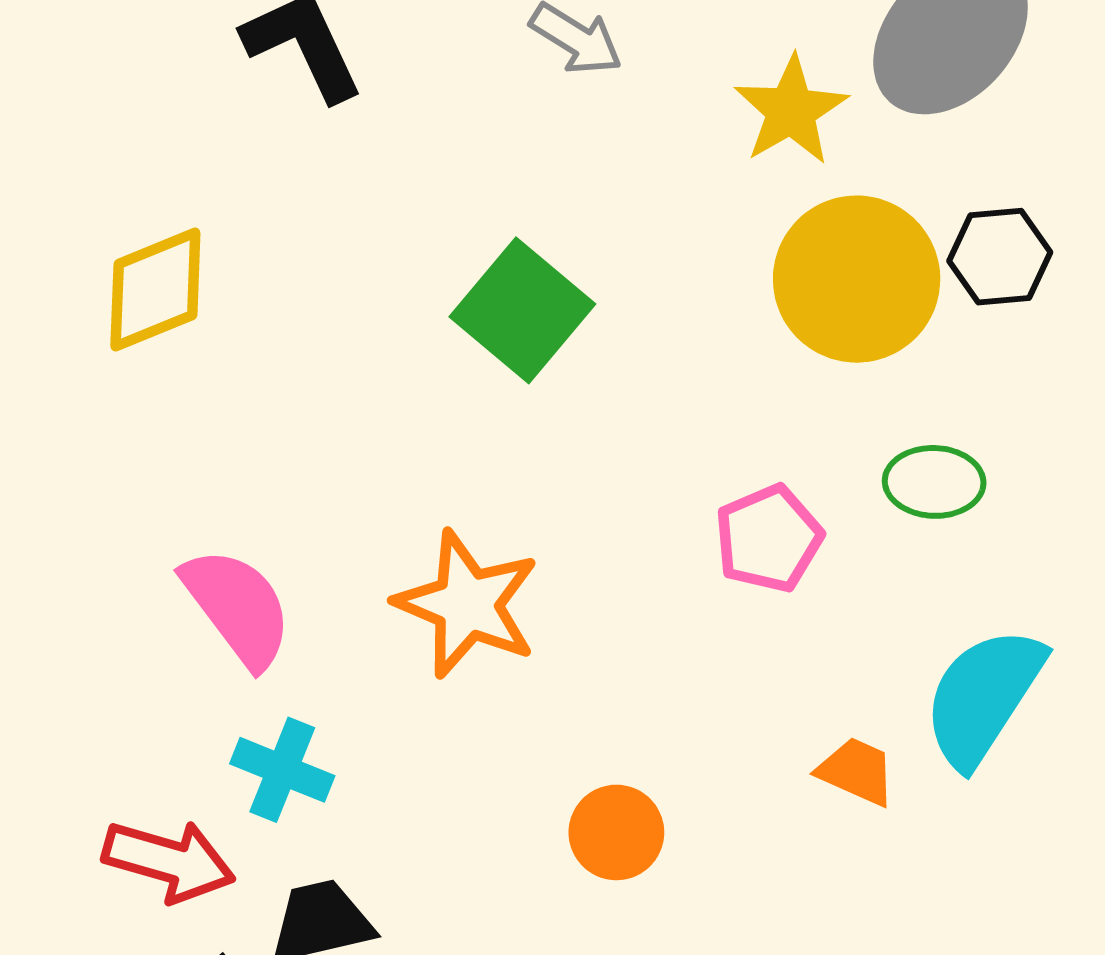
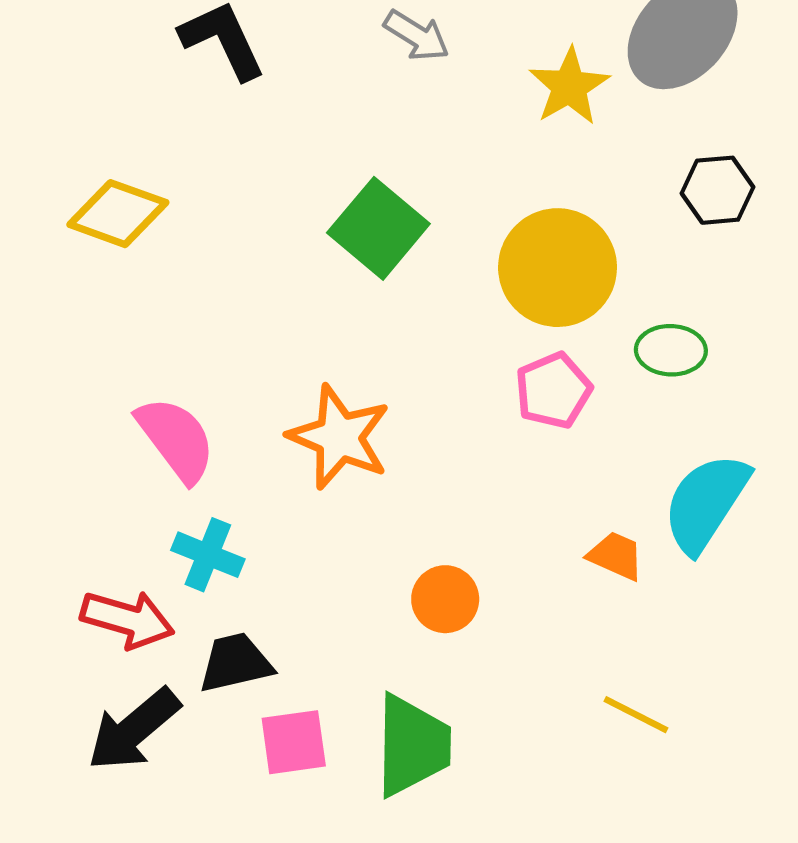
yellow circle: (857, 279) -> (558, 268), moved
yellow diamond: (155, 289) -> (118, 214), turned 42

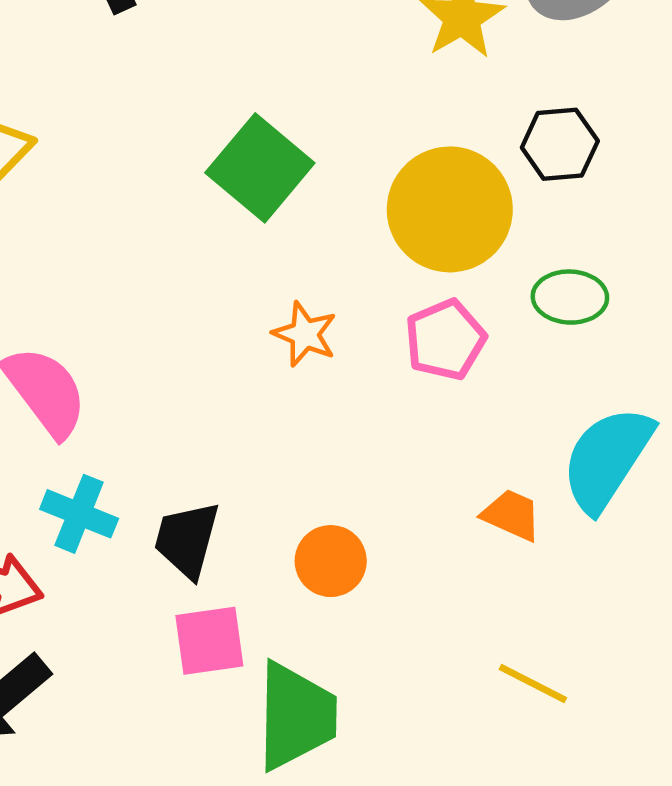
black hexagon: (718, 190) -> (560, 144), moved
orange star: (339, 437) -> (305, 334), moved, size x0.6
black trapezoid: (235, 663) -> (187, 540), moved, turned -62
pink square: (294, 742) -> (209, 641), moved

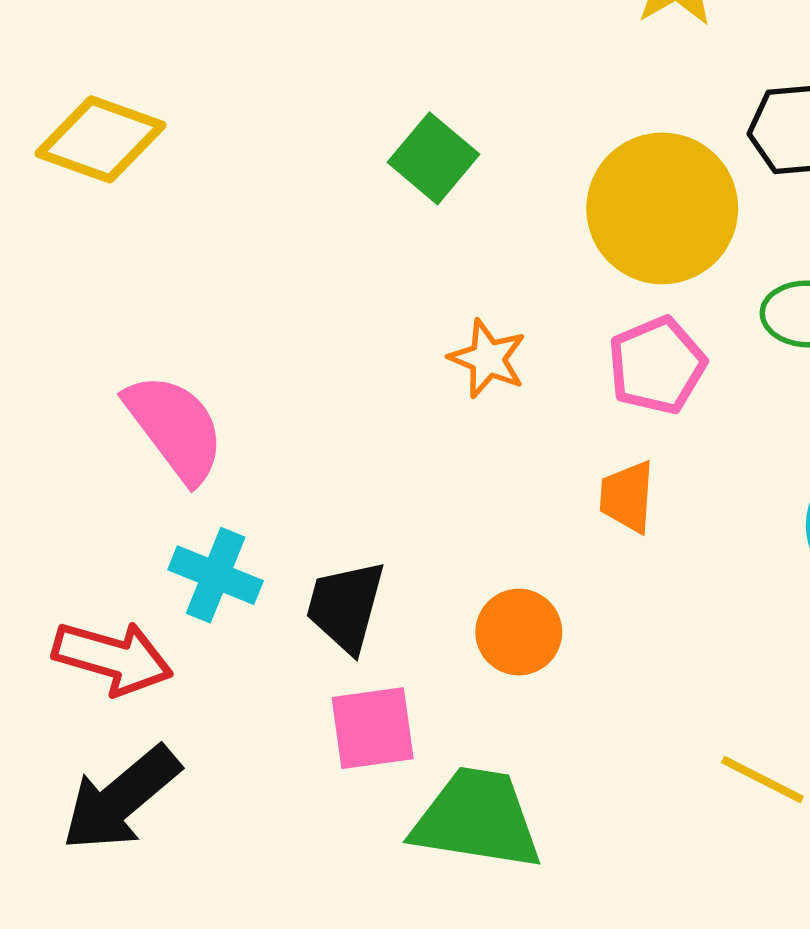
green square: (260, 168) -> (434, 158), size x0.7
orange trapezoid: (512, 515) -> (627, 497), moved, turned -110
green trapezoid: (296, 716) -> (477, 819), turned -82

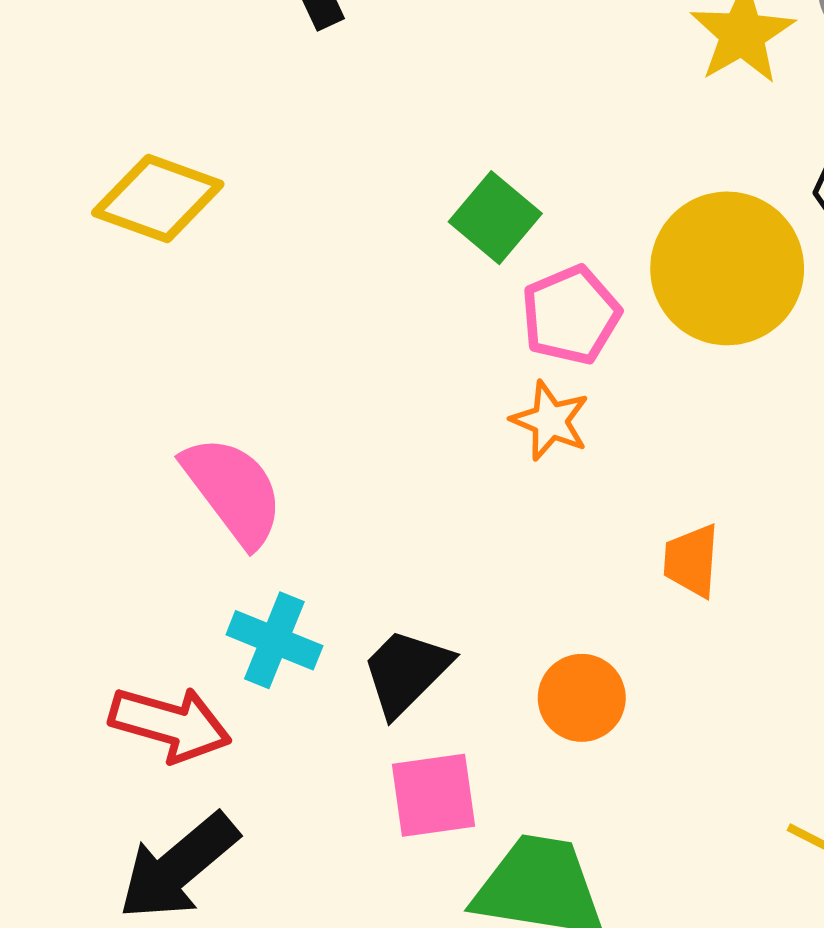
pink pentagon: (657, 365) -> (571, 315), moved
black trapezoid: (346, 606) -> (406, 672), turned 30

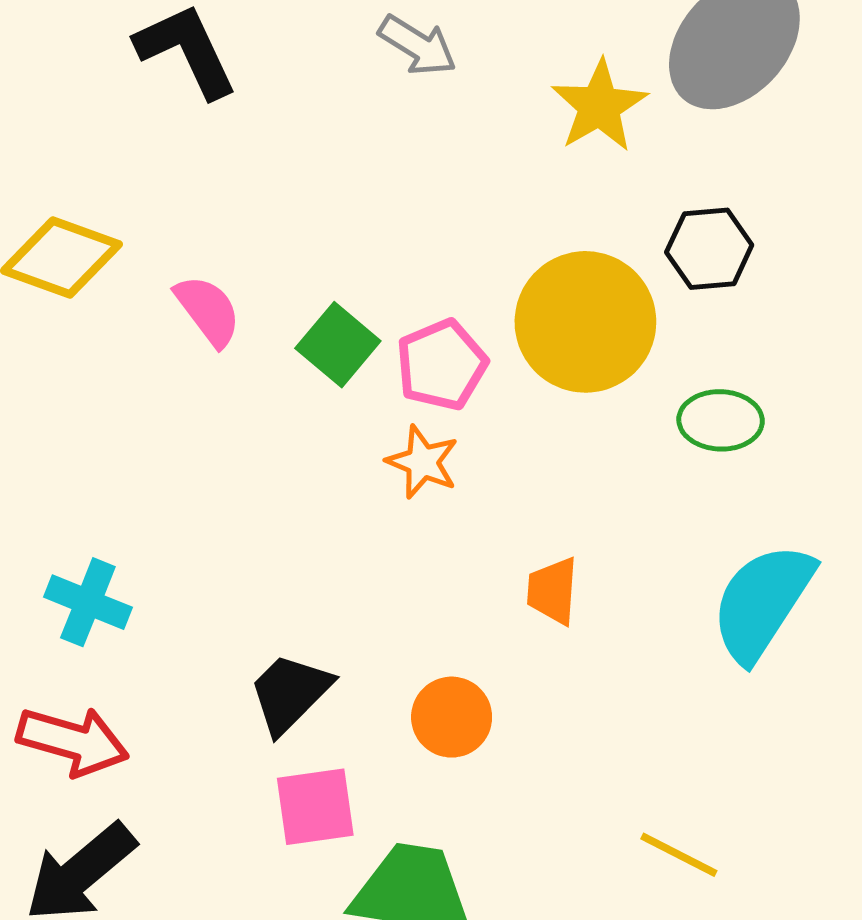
green square: (495, 218) -> (338, 345), moved
pink semicircle: (233, 491) -> (208, 311), moved, size x0.7
cyan cross: (274, 640) -> (88, 602), moved

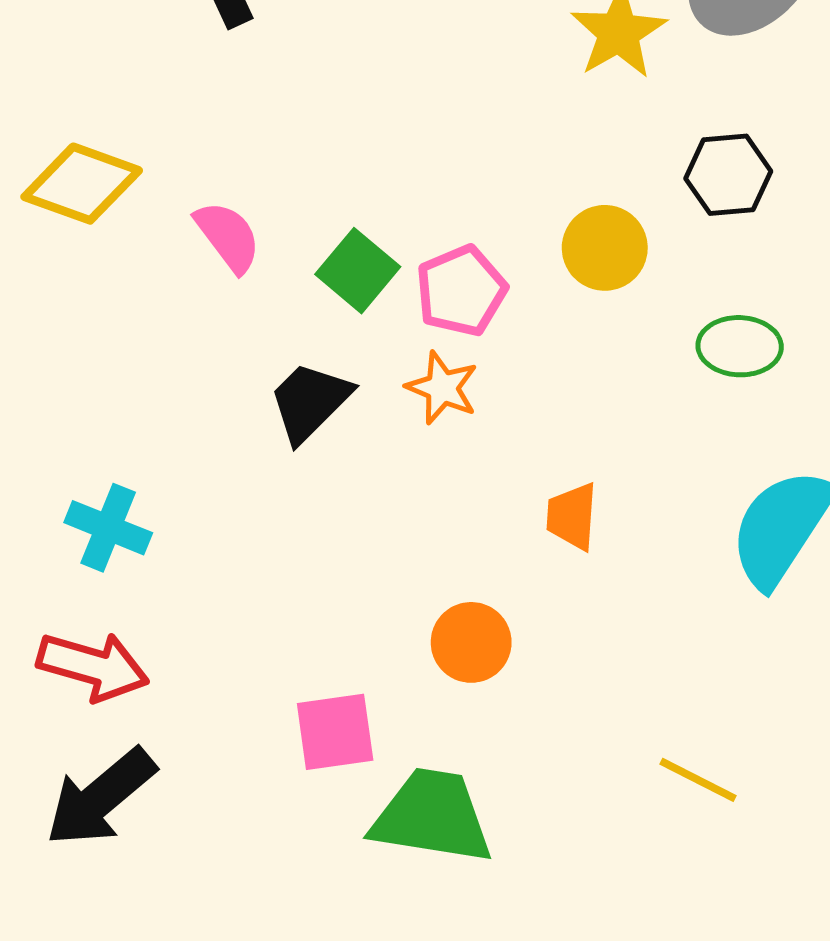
yellow circle: (585, 322) -> (605, 248), size x0.6
black trapezoid: (290, 693) -> (310, 402), moved

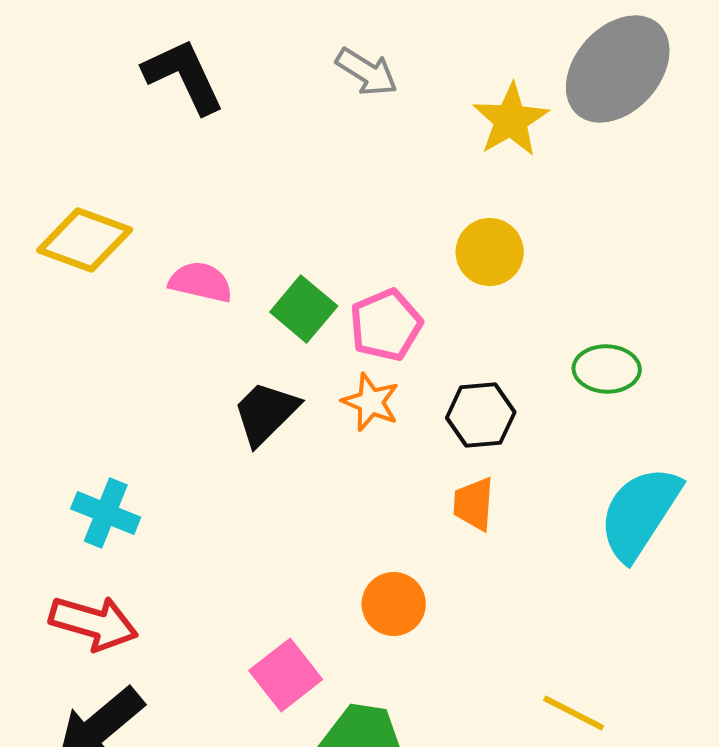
black hexagon: (728, 175) -> (481, 415), moved
pink semicircle: (228, 237) -> (201, 282), turned -40
yellow circle: (605, 248) -> (490, 252), moved
pink square: (335, 732) -> (286, 675), turned -30

